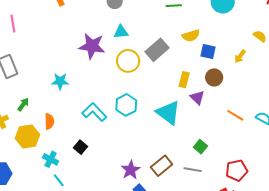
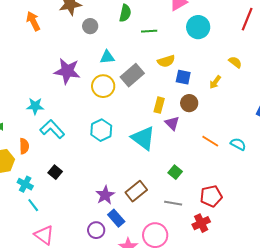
cyan triangle: (121, 32) -> (107, 57), moved
cyan L-shape: (94, 112) -> (52, 129), moved
gray line: (193, 170) -> (173, 203), moved

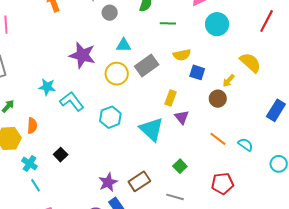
yellow semicircle: (235, 62) -> (250, 63), size x1.6
brown circle: (189, 103) -> (218, 99), moved
cyan L-shape: (52, 129) -> (72, 101), moved
red pentagon: (211, 196) -> (222, 183), moved

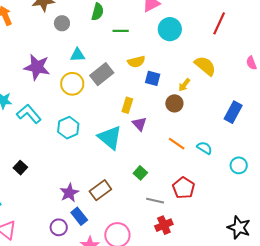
red pentagon: (222, 183) -> (184, 188), turned -30
gray line: (175, 197) -> (155, 201), moved

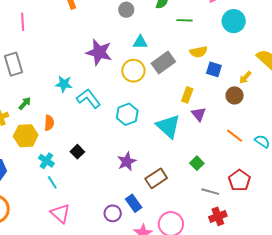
purple star: (69, 193) -> (127, 161), moved

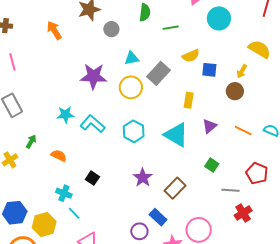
purple triangle: (199, 114) -> (209, 126), moved, turned 42
orange semicircle: (49, 123) -> (59, 156), turned -56
yellow hexagon: (26, 136) -> (44, 225), moved

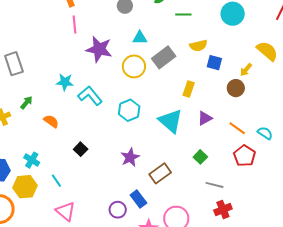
pink line: (12, 62) -> (75, 25), moved
red pentagon: (257, 173) -> (244, 156), moved
cyan cross: (64, 193) -> (32, 160), moved

